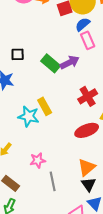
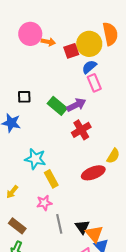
red cross: (88, 96) -> (81, 130), moved
yellow rectangle: (45, 106) -> (51, 179), moved
orange triangle: (87, 167) -> (94, 234), moved, turned -30
black triangle: (89, 184) -> (82, 227), moved

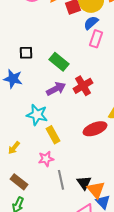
pink rectangle: (94, 83) -> (96, 39), turned 42
purple arrow: (76, 105) -> (56, 89), moved

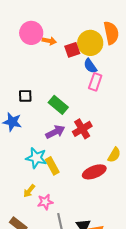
blue semicircle: (91, 23) -> (90, 66), turned -84
yellow rectangle: (53, 135) -> (52, 166), moved
yellow arrow: (14, 148) -> (29, 191), moved

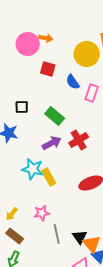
orange arrow: (49, 41) -> (46, 38), moved
red square: (72, 50) -> (48, 69), moved, turned 35
blue semicircle: (90, 66) -> (73, 82), moved
yellow arrow: (29, 191) -> (12, 214), moved

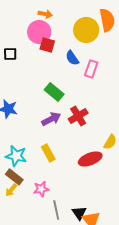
pink circle: (28, 44) -> (39, 32), moved
black square: (22, 107) -> (10, 54), moved
cyan star: (33, 169) -> (16, 156), moved
brown rectangle: (15, 236) -> (14, 177), moved

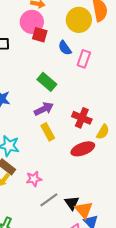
red cross: (78, 116) -> (82, 118), moved, turned -36
yellow rectangle: (48, 153) -> (48, 132), moved
gray line: (56, 210) -> (49, 200), turned 66

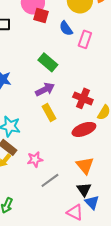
black triangle: (72, 203) -> (84, 189), moved
orange triangle: (84, 210) -> (85, 165), moved

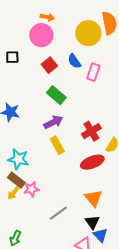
red square: (41, 15) -> (49, 65), moved, turned 35
red cross: (83, 98) -> (91, 131), turned 36
pink star: (35, 159) -> (31, 189), moved

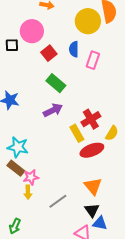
pink circle: (41, 35) -> (32, 31), moved
blue semicircle: (74, 61) -> (74, 49), turned 35
yellow rectangle: (57, 145) -> (77, 133), moved
yellow arrow: (13, 193) -> (28, 192), moved, turned -40
blue triangle: (100, 235) -> (100, 223), turned -35

